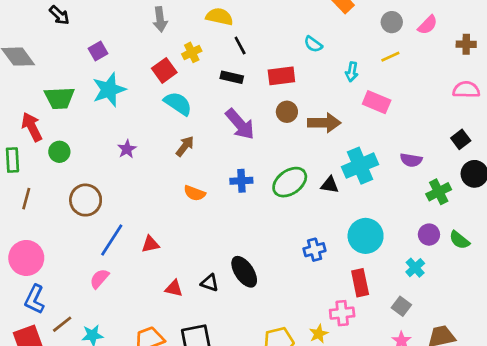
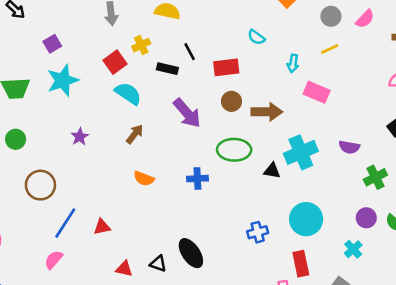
black line: (240, 46) -> (190, 52), moved
black rectangle: (232, 77) -> (167, 69), moved
blue cross: (241, 181) -> (197, 179), moved
green ellipse: (290, 182) -> (234, 150), moved, turned 36

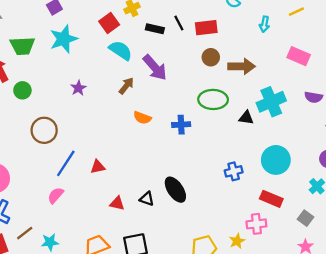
black line: (190, 52) -> (179, 23), moved
pink rectangle: (317, 92) -> (299, 56), moved
purple arrow: (187, 113) -> (155, 68), moved
orange semicircle: (144, 179) -> (142, 118), moved
red rectangle: (301, 264) -> (271, 199), turned -55

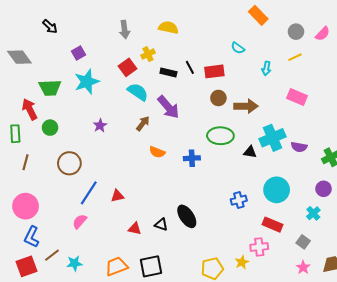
purple semicircle: (314, 97) -> (299, 147), moved

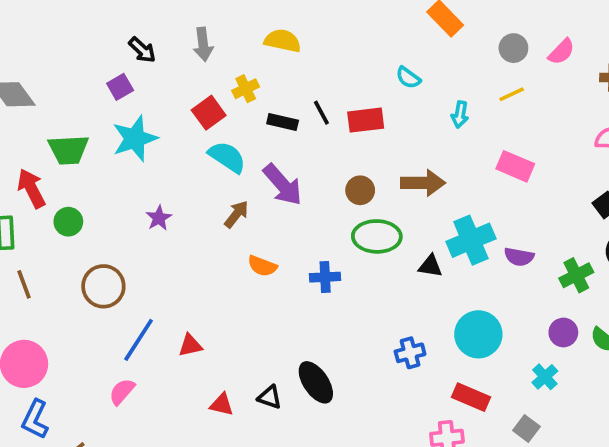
black arrow: (50, 27) -> (142, 50), moved
brown circle: (218, 98) -> (360, 190), moved
brown line: (26, 162) -> (24, 284), turned -35

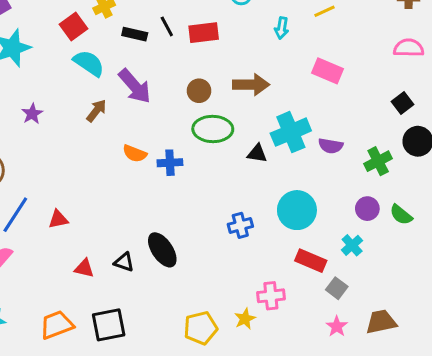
orange semicircle: (262, 266) -> (135, 153), moved
red rectangle: (471, 397) -> (311, 261), moved

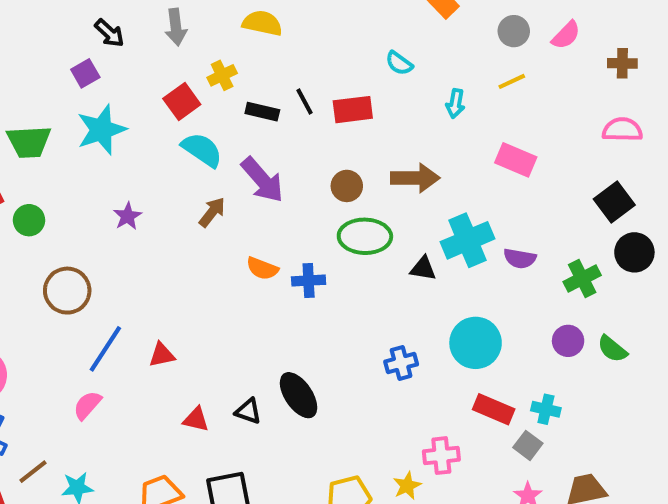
black square: (403, 103) -> (614, 202), size x1.4
cyan cross: (352, 245) -> (546, 409), moved, turned -35

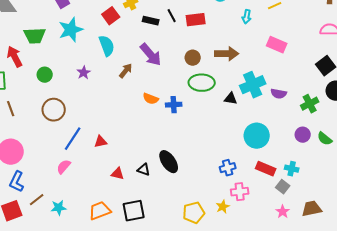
cyan semicircle: (202, 150) -> (107, 46), moved, turned 35
green circle: (29, 220) -> (45, 75), moved
blue cross: (401, 363) -> (228, 168), moved

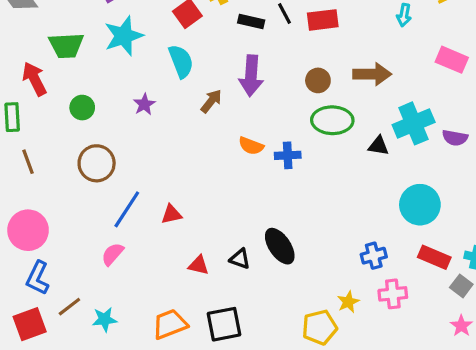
purple arrow: (151, 55) -> (251, 76), turned 45
yellow star: (223, 207) -> (348, 302), moved

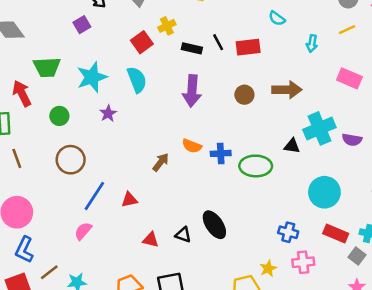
cyan star: (124, 36) -> (92, 77), moved
brown arrow: (211, 101) -> (161, 162), moved
green ellipse: (332, 120) -> (256, 166), moved
blue cross: (374, 256) -> (288, 232), turned 30

